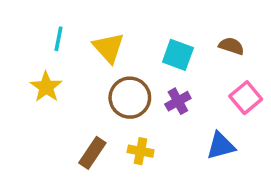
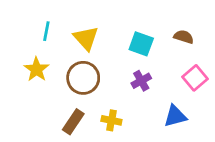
brown circle: (130, 98) -> (83, 78), moved

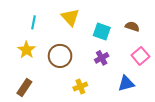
yellow triangle: (86, 38) -> (70, 17), moved
yellow cross: (111, 120) -> (80, 86), turned -32
brown rectangle: (73, 122) -> (24, 87), moved

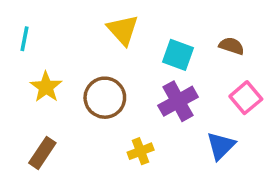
cyan line: (34, 22) -> (25, 39), moved
purple cross: (102, 58) -> (178, 101), size x1.5
blue triangle: (126, 83) -> (221, 146), turned -30

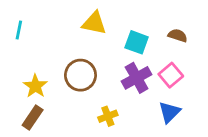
yellow triangle: (123, 30) -> (94, 23), turned -36
yellow star: (46, 87) -> (35, 86), moved
pink square: (246, 98) -> (171, 75), moved

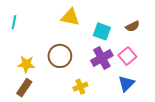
brown semicircle: (178, 35) -> (132, 26), turned 136
yellow star: (35, 86) -> (26, 64), turned -30

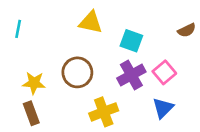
brown semicircle: (132, 26) -> (187, 30), moved
yellow cross: (80, 87) -> (104, 112), size x1.5
brown rectangle: (24, 88) -> (31, 113), turned -54

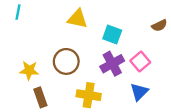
cyan line: (18, 29) -> (18, 12), moved
yellow cross: (104, 112) -> (89, 95), turned 30
brown rectangle: (31, 113) -> (40, 97), moved

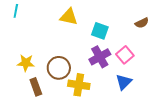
brown circle: (66, 61) -> (59, 68), moved

